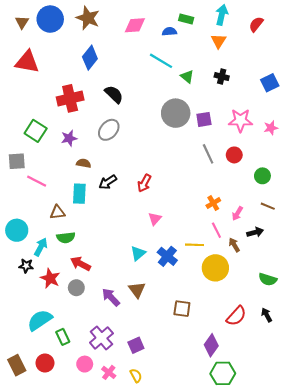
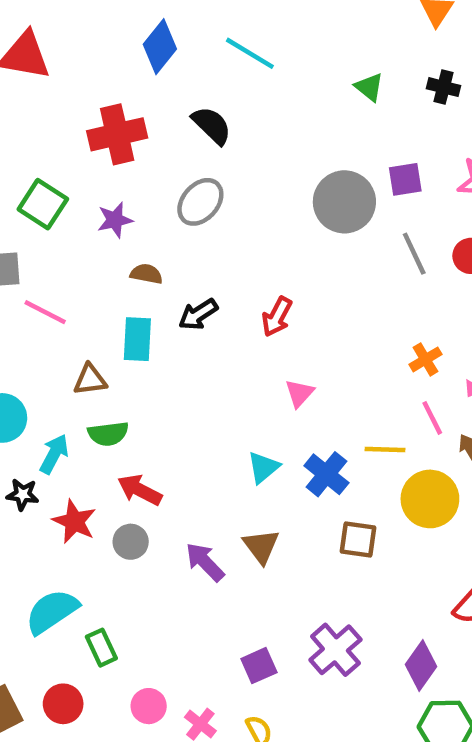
cyan line: (161, 61) -> (250, 53), moved
gray circle: (176, 113) -> (344, 202), moved
brown square: (182, 309) -> (358, 539), moved
purple cross: (101, 338) -> (335, 650), moved

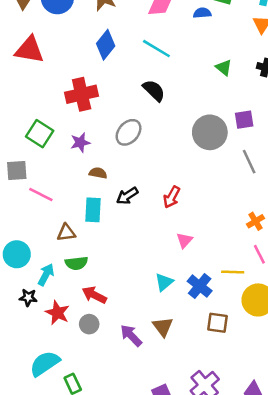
black semicircle: (212, 125) -> (154, 90), moved

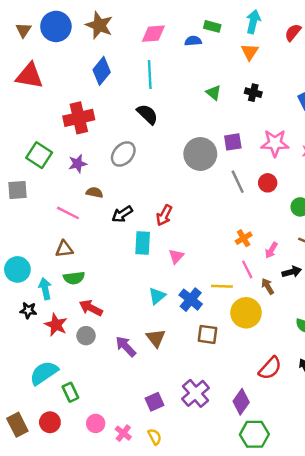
cyan line: (156, 49) -> (150, 75), turned 56
pink line: (41, 195) -> (68, 213), moved
cyan rectangle: (93, 210) -> (143, 243), moved
cyan arrow: (46, 275) -> (45, 289), turned -40

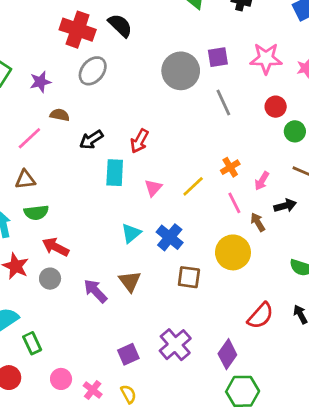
red cross: (79, 118) -> (78, 30), moved, turned 32
red circle: (268, 183) -> (276, 107), moved
pink line: (68, 213) -> (29, 138), turned -70
yellow line: (222, 286) -> (193, 186), moved, turned -45

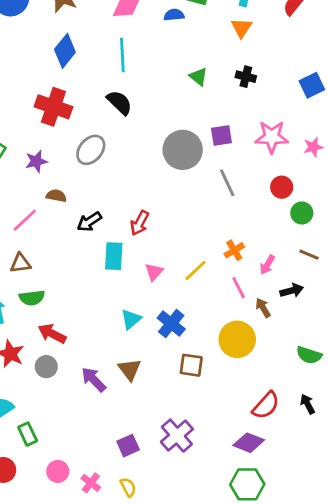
red cross: (78, 30) -> (53, 107), moved
purple diamond: (227, 354) -> (249, 443), moved, turned 76

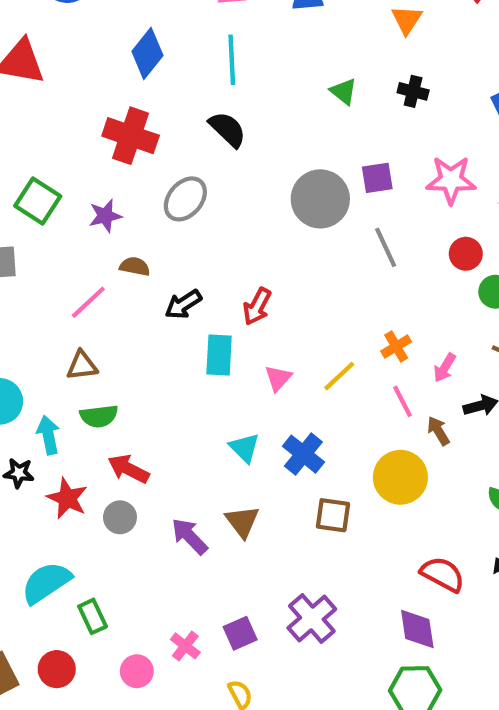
cyan triangle: (131, 319) -> (244, 448), turned -35
red semicircle: (266, 405) -> (443, 574), turned -104
purple diamond: (249, 443) -> (417, 629), turned 60
pink cross: (91, 483) -> (185, 646), moved

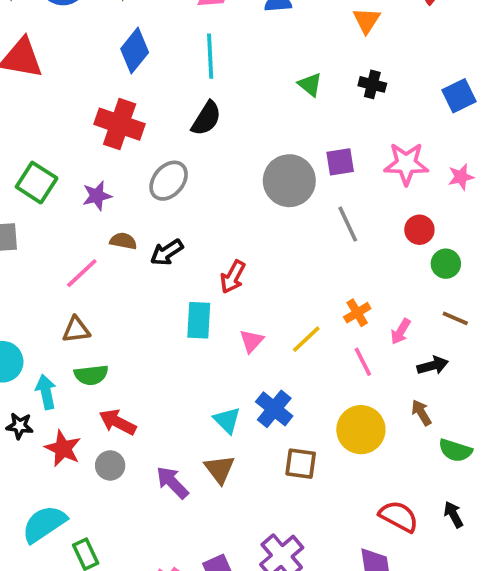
black semicircle: (228, 129) -> (206, 118), turned 78
black arrow: (183, 304) -> (167, 252), moved
brown arrow: (438, 431) -> (421, 413), moved
cyan triangle: (244, 448) -> (227, 420), moved

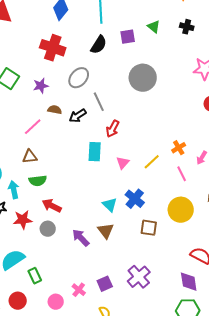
purple square: (340, 162) -> (128, 37), moved
gray line: (348, 224) -> (99, 102), moved
red star: (63, 448) -> (23, 220), turned -30

